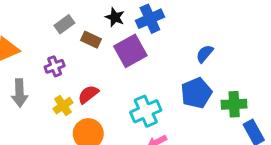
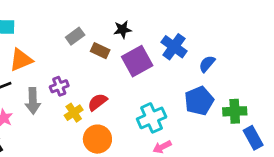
black star: (115, 17) -> (123, 30), turned -30
blue cross: (150, 19) -> (174, 47), moved, turned -30
purple cross: (55, 66) -> (59, 86), moved

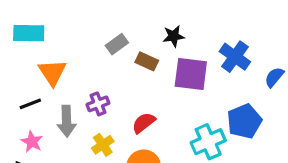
orange triangle: (21, 60) -> (52, 72), turned -40
purple square: (137, 61) -> (191, 74), turned 36
blue pentagon: (199, 101) -> (244, 121), moved
yellow cross: (74, 113) -> (103, 145), moved

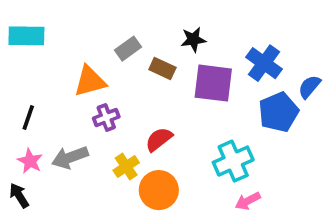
orange triangle: (52, 72) -> (90, 81), moved, turned 48
black line: (30, 104) -> (28, 118), turned -50
gray arrow: (67, 121) -> (70, 157), moved, turned 72
blue pentagon: (244, 121) -> (279, 112), moved
yellow cross: (103, 145) -> (126, 166), moved

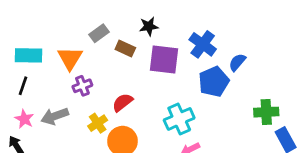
cyan rectangle: (26, 36) -> (29, 55), moved
orange triangle: (90, 81) -> (70, 58), turned -44

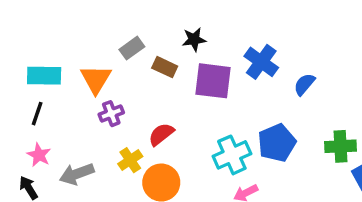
blue pentagon: (214, 82) -> (277, 143), moved
gray arrow: (55, 116) -> (77, 174), moved

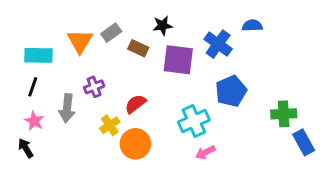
orange triangle: (96, 79) -> (80, 41), moved
blue semicircle: (304, 84) -> (252, 26), moved, turned 48
blue pentagon: (277, 143) -> (231, 91), moved
gray arrow: (77, 174) -> (67, 108), moved, turned -64

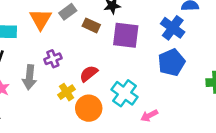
blue cross: (218, 44) -> (173, 28), moved
cyan cross: (194, 121) -> (125, 93), moved, turned -30

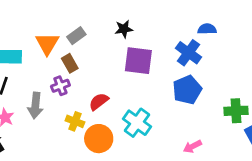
brown rectangle: (91, 25) -> (70, 63), moved, turned 35
yellow cross: (66, 92) -> (75, 121), turned -35
pink arrow: (149, 116) -> (192, 146), moved

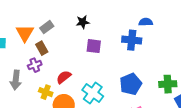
blue cross: (188, 53) -> (132, 40), turned -30
purple square: (138, 61) -> (94, 46), size x0.7
blue pentagon: (187, 90) -> (131, 84), moved

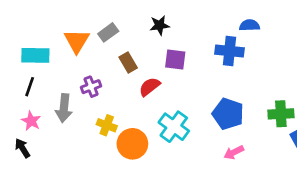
brown rectangle: (42, 48) -> (128, 62), moved
red semicircle: (64, 77) -> (150, 87), moved
blue pentagon: (131, 84) -> (228, 114), turned -30

